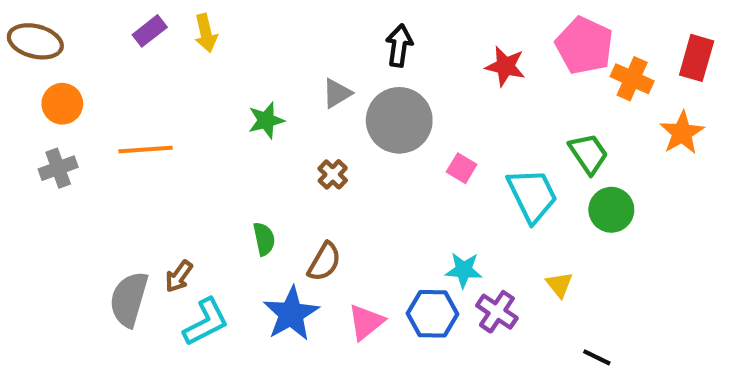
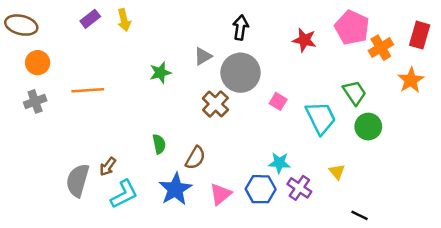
orange cross: (632, 79) -> (381, 48), turned 35
brown cross: (333, 174) -> (215, 104), moved, size x1.5

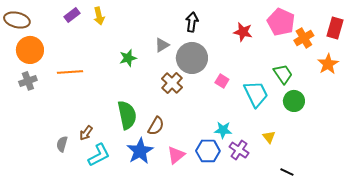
orange circle: (38, 63) -> (30, 50), size x1.4
green semicircle: (159, 144) -> (127, 115), size x1.8
gray semicircle: (78, 180) -> (62, 144), size x0.6

